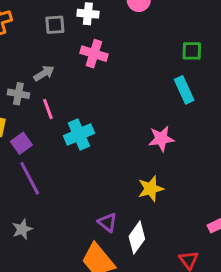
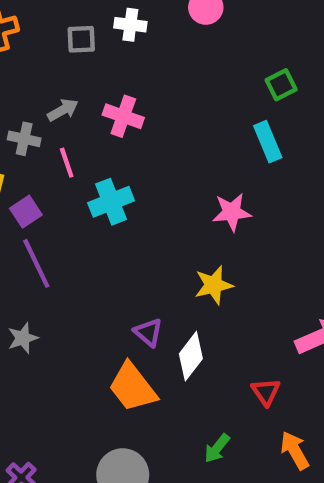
green square: (192, 51) -> (281, 85), turned -30
pink cross: (94, 54) -> (123, 116), moved

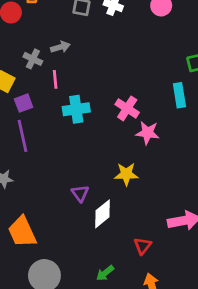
pink cross: (123, 116) -> (127, 108), moved
orange trapezoid: (133, 387) -> (22, 232), moved

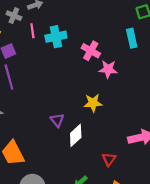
cyan cross: (76, 109) -> (56, 37), moved

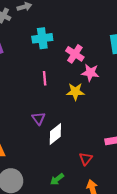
pink line: (32, 31) -> (45, 78), moved
yellow star: (93, 103) -> (75, 92), moved

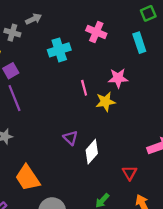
pink cross: (75, 54) -> (96, 32), moved
pink line: (45, 78) -> (84, 88), moved

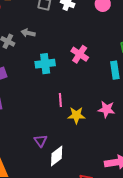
gray arrow: (34, 19) -> (28, 33), turned -152
pink star: (118, 78) -> (106, 109), moved

